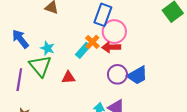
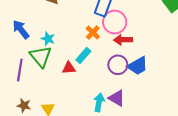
red arrow: (111, 47) -> (123, 40), moved
cyan rectangle: (83, 50) -> (83, 55), moved

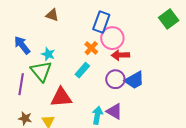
red triangle: (69, 68) -> (61, 97), moved, size x1.6

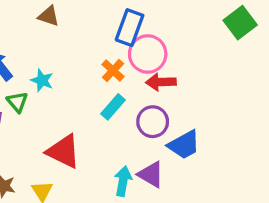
cyan rectangle: (82, 70) -> (113, 107), moved
green triangle: (41, 71) -> (17, 102), moved, size x0.6
blue trapezoid: (134, 80) -> (184, 145), moved
red triangle: (61, 97) -> (63, 151), turned 30

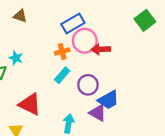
blue rectangle: (130, 28) -> (73, 24), turned 40
orange cross: (113, 70) -> (62, 51), turned 32
red arrow: (161, 82) -> (101, 49), moved
purple triangle: (151, 174) -> (98, 113), moved

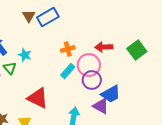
brown triangle: (20, 16) -> (29, 16), turned 40
green square: (145, 20) -> (137, 50), moved
blue rectangle: (73, 24) -> (48, 17), moved
pink circle: (85, 41) -> (89, 65), moved

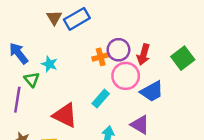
red arrow: (104, 47) -> (143, 55), turned -72
cyan rectangle: (68, 71) -> (101, 99), moved
purple circle: (92, 80) -> (118, 50), moved
blue trapezoid: (111, 94) -> (152, 91), moved

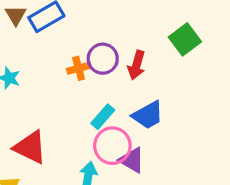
green square: (183, 58) -> (185, 39), moved
pink circle: (126, 76) -> (112, 146), moved
cyan rectangle: (101, 99) -> (103, 117), moved

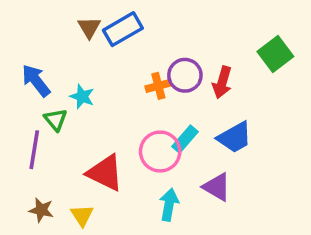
pink circle: (112, 146) -> (160, 152), moved

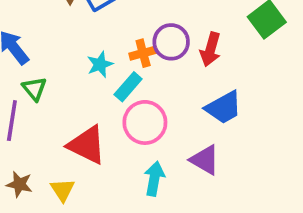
cyan star: (82, 97) -> (100, 64), moved, turned 30
cyan rectangle: (185, 139) -> (128, 87), moved

